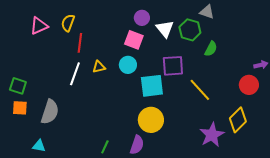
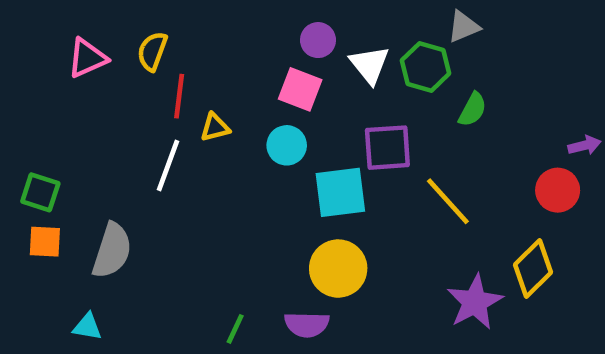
gray triangle: (207, 12) -> (464, 27), turned -42
yellow triangle: (99, 67) -> (215, 127), moved
purple semicircle: (137, 145) -> (307, 324), turned 72

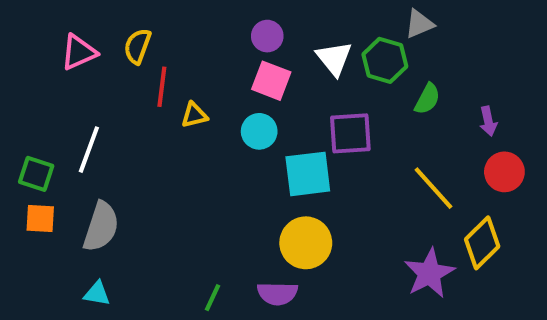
purple circle: (318, 40) -> (267, 36), moved
purple arrow: (584, 145) -> (488, 121), moved, turned 92
white line: (168, 165) -> (89, 150), moved
yellow line: (448, 201) -> (433, 188), moved
cyan triangle: (87, 327) -> (97, 294), moved

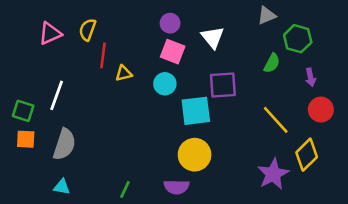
green hexagon: (385, 60) -> (298, 39), moved
green line: (213, 298) -> (125, 189), moved

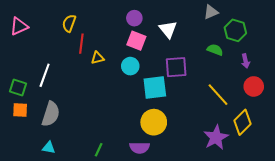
pink triangle: (50, 34) -> (19, 26), moved
green semicircle: (272, 63) -> (215, 50), turned -98

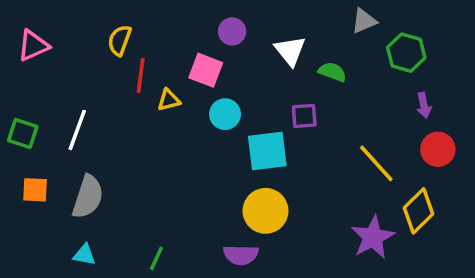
pink square: (136, 41) -> (206, 70), moved
green semicircle: (215, 50) -> (332, 72), moved
purple square: (176, 67) -> (304, 116), size x0.7
green square: (18, 87) -> (23, 133), moved
green line: (99, 150) -> (156, 258), moved

